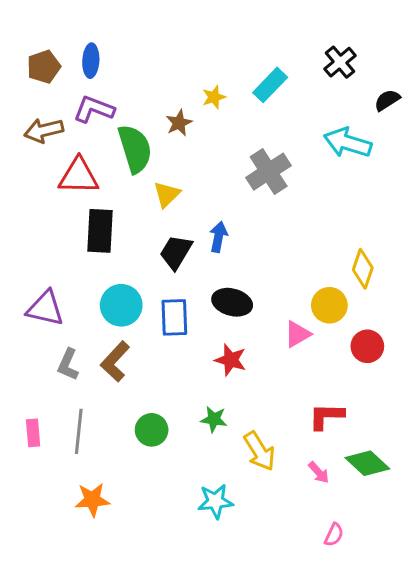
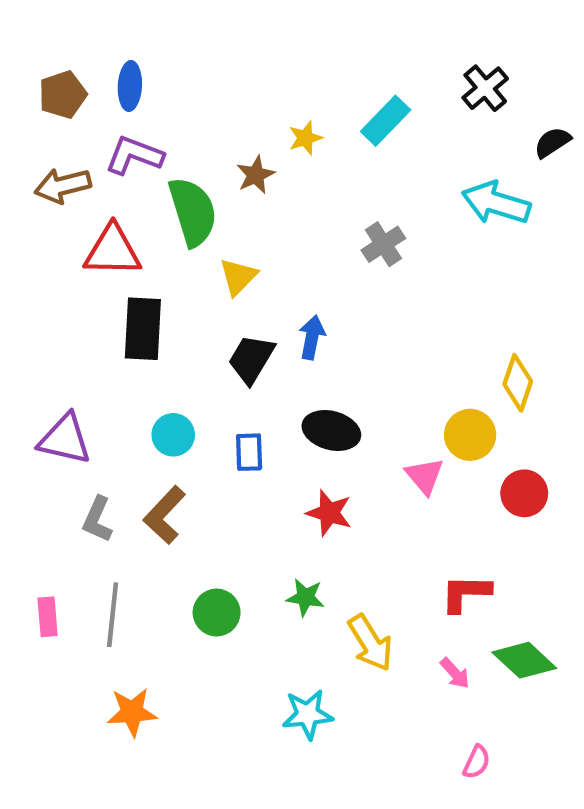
gray cross: (269, 172) -> (383, 244), size x0.7
cyan circle: (121, 305) -> (173, 435), size x0.7
blue rectangle: (174, 317) -> (249, 452), size x0.7
pink triangle: (297, 334) -> (425, 476), turned -40

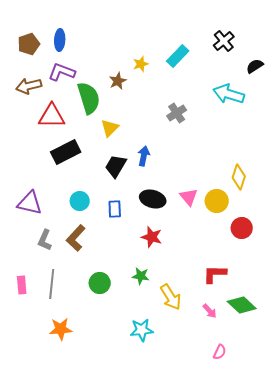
black rectangle: (143, 329) -> (66, 152), turned 60
pink triangle: (425, 476) -> (189, 197), moved

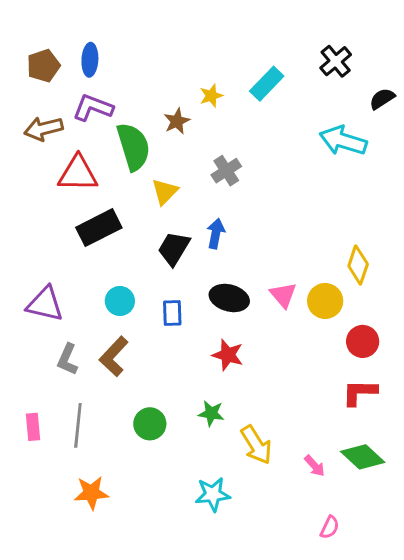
gray cross: (177, 113) -> (226, 171), moved
red L-shape: (215, 274) -> (360, 392), moved

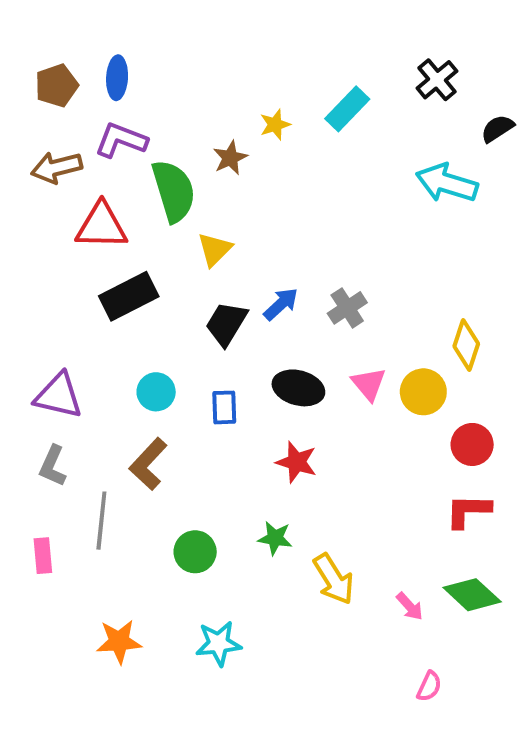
gray cross: (226, 171) -> (347, 308), moved
blue arrow: (216, 234) -> (281, 304), turned 36
gray L-shape: (67, 359) -> (53, 466), moved
gray line: (78, 425) -> (101, 521), moved
cyan star: (213, 494) -> (218, 643), moved

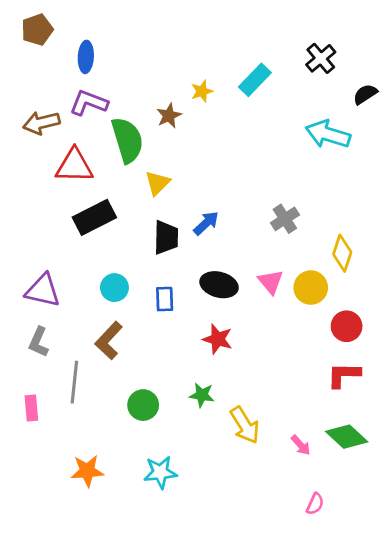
brown pentagon: (57, 86) -> (37, 30), moved
gray cross: (347, 308) -> (285, 219), moved
black trapezoid: (226, 324) -> (166, 237), turned 150

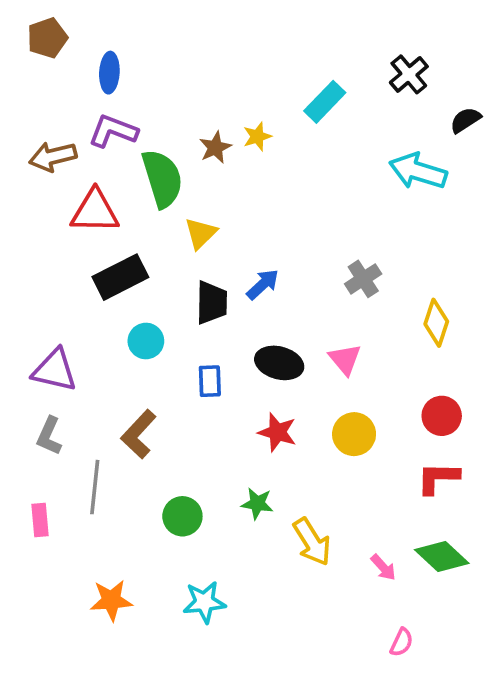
yellow star: (202, 91) -> (257, 137), moved
cyan circle: (114, 288) -> (146, 341), moved
yellow circle: (311, 288) -> (354, 434), moved

